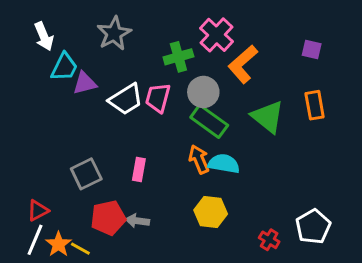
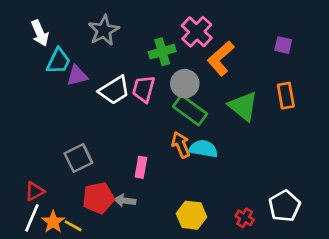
pink rectangle: (139, 170) -> (141, 167), moved
yellow hexagon: (211, 212) -> (191, 215), moved

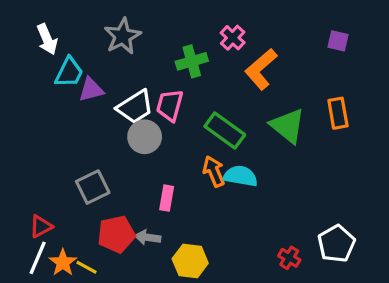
pink cross: (197, 32) -> (233, 38), size x0.7
purple square: (283, 45) -> (338, 41), moved
gray circle: (185, 84) -> (145, 137), moved
yellow hexagon: (191, 215) -> (190, 261), moved

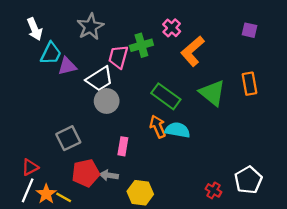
pink trapezoid: (170, 105) -> (118, 57), moved

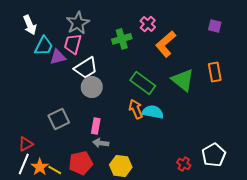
pink trapezoid: (118, 57) -> (73, 44), moved
pink rectangle: (123, 146) -> (96, 126), moved
red pentagon: (86, 173) -> (81, 163), moved
gray arrow: (109, 175) -> (101, 143), moved

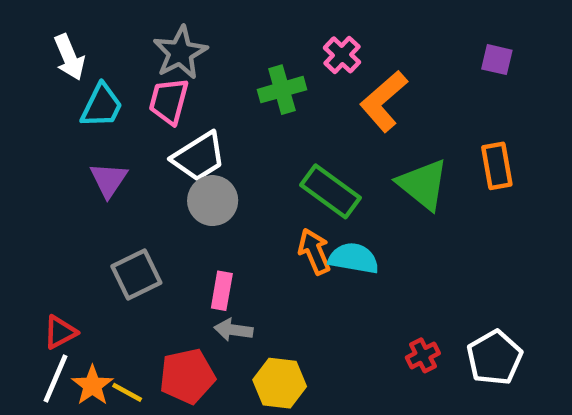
purple triangle: (58, 57) -> (109, 180), moved, turned -42
red cross: (184, 164) -> (423, 355), moved, turned 32

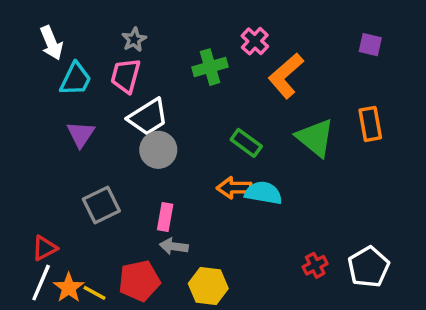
gray star: (180, 53) -> (134, 39), size x0.6
green rectangle: (330, 191) -> (246, 143), size x0.7
orange arrow: (314, 251) -> (234, 188), turned -68

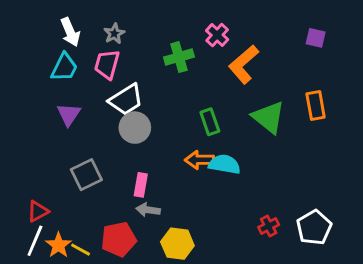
white arrow: (51, 43) -> (70, 32), moved
green rectangle: (246, 143) -> (210, 122), turned 35

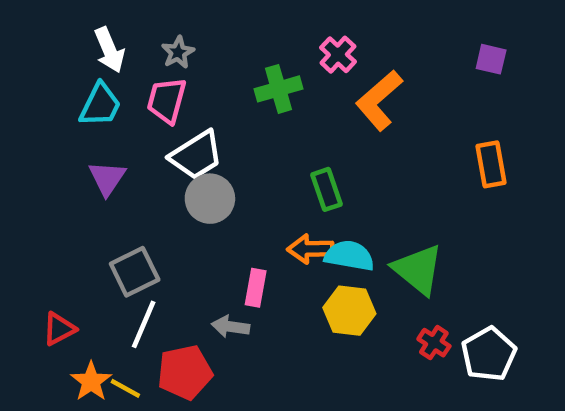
green triangle: (269, 117) -> (418, 269), moved
pink rectangle: (141, 185) -> (256, 288), moved
red cross: (269, 226) -> (434, 343), moved, turned -30
white line: (35, 241) -> (144, 324), moved
yellow hexagon: (177, 244) -> (349, 311), moved

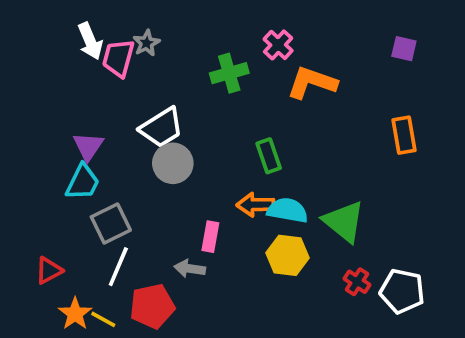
pink trapezoid: (167, 100) -> (118, 58), moved
orange L-shape: (379, 100) -> (312, 83), turned 60
cyan trapezoid: (100, 105) -> (83, 182), moved
white pentagon: (489, 354) -> (402, 291), turned -30

